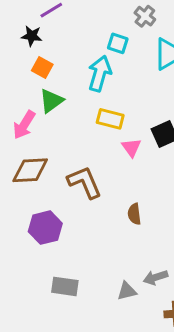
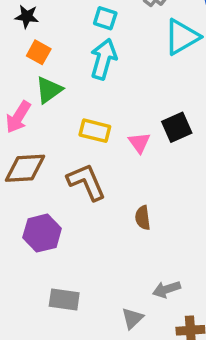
cyan square: (118, 43) -> (105, 18), moved
yellow rectangle: (110, 119) -> (95, 131), moved
gray triangle: (127, 291) -> (132, 318), moved, turned -30

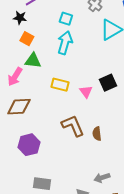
green triangle: (49, 90) -> (33, 61), turned 42
brown L-shape: (86, 182) -> (73, 126), moved
brown semicircle: (143, 218) -> (97, 134), moved

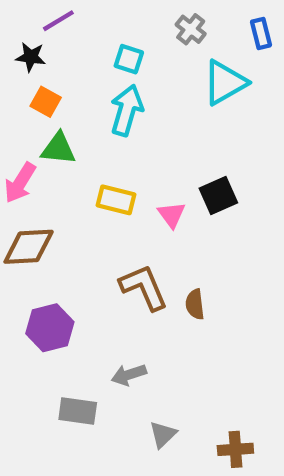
gray arrow: (102, 178) -> (129, 375), moved

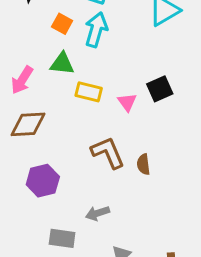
orange square: (46, 102) -> (62, 24), moved
green triangle: (58, 149) -> (62, 64), moved

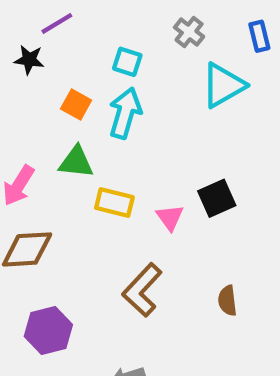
brown L-shape: (108, 153) -> (142, 290), turned -114
brown semicircle: (143, 164) -> (227, 301), moved

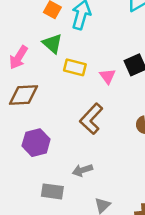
green triangle: (76, 162) -> (52, 44), turned 35

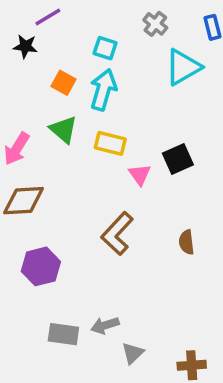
yellow rectangle: (75, 67) -> (110, 143), moved
gray arrow: (82, 170) -> (105, 325), moved

